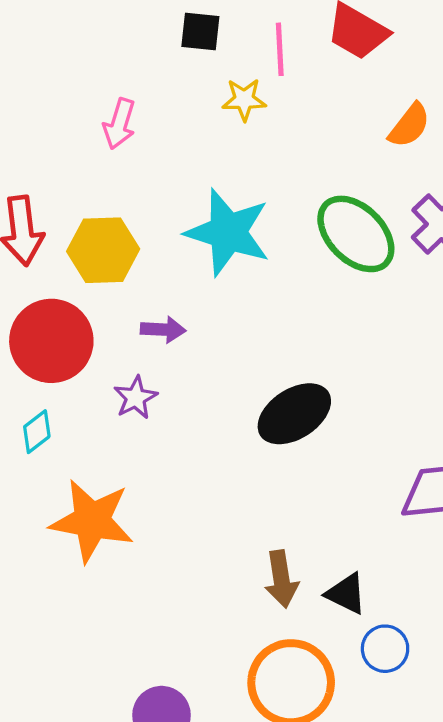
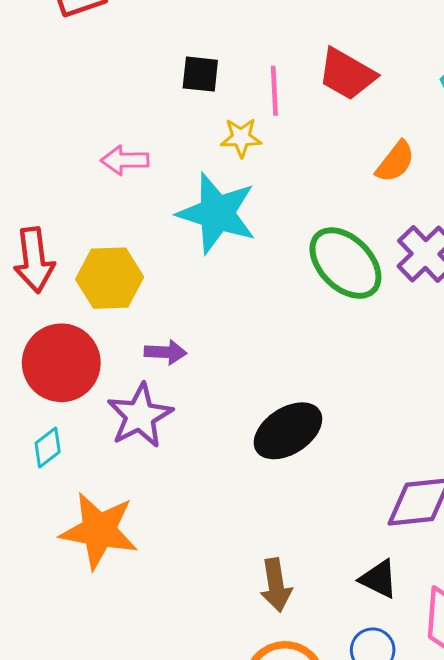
pink arrow: (119, 124) -> (125, 160), turned 72
cyan star: (228, 232) -> (217, 213), moved
purple star: (136, 398) -> (140, 416), size x1.6
black triangle: (346, 594) -> (379, 579), moved

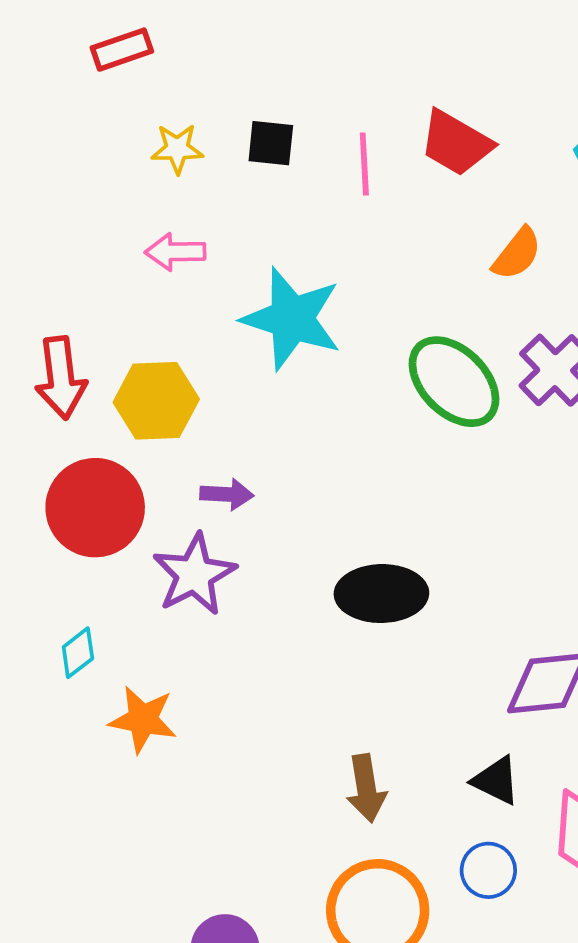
yellow star: (241, 138) -> (177, 149), moved
black ellipse: (288, 431) -> (381, 594), turned 32
cyan diamond: (48, 447) -> (78, 653), moved
orange star: (99, 531) -> (143, 720), size x0.7

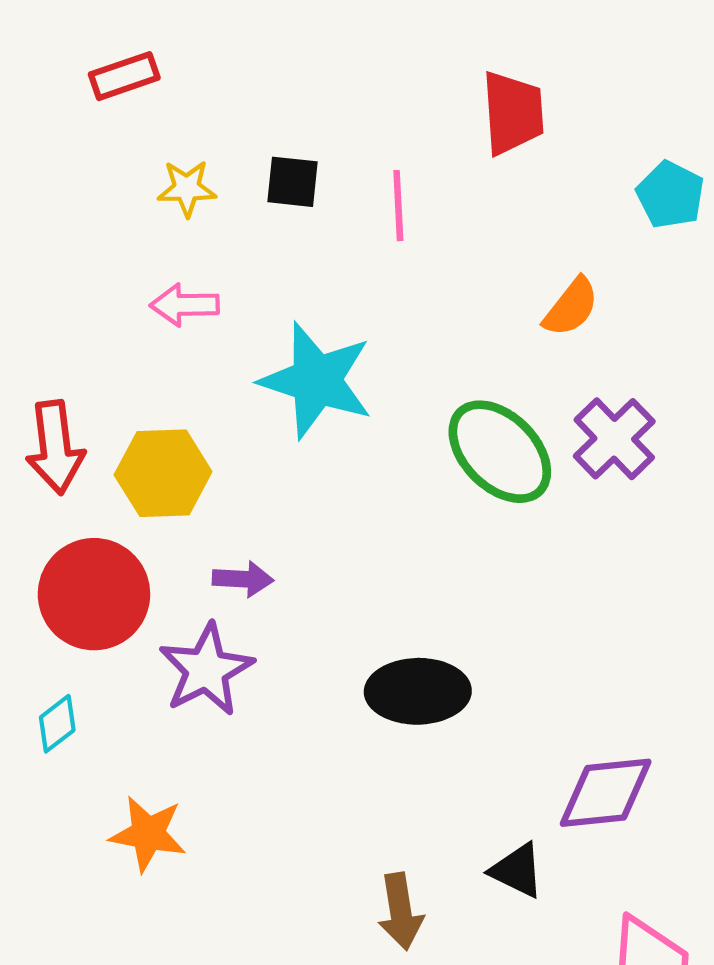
red trapezoid: (456, 143) -> (513, 113), moved, turned -124
cyan diamond: (78, 653) -> (57, 724), moved
black triangle: (496, 781) -> (517, 870), moved

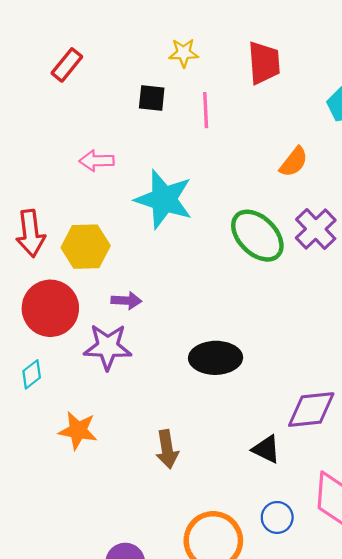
red rectangle: (124, 76) -> (67, 65), moved, turned -32
yellow star: (187, 188) -> (184, 53), moved
purple star: (206, 670) -> (108, 347), turned 30
brown arrow: (401, 911) -> (167, 449), moved

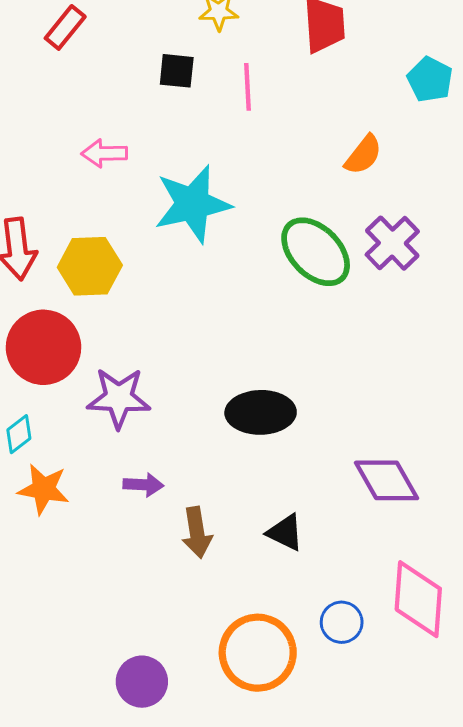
cyan star: (164, 199) -> (193, 204), turned -30
purple arrow: (126, 301) -> (143, 485), moved
purple diamond: (311, 410) -> (386, 480), turned 66
orange star: (78, 430) -> (43, 489), moved
black triangle: (266, 449) -> (285, 533), moved

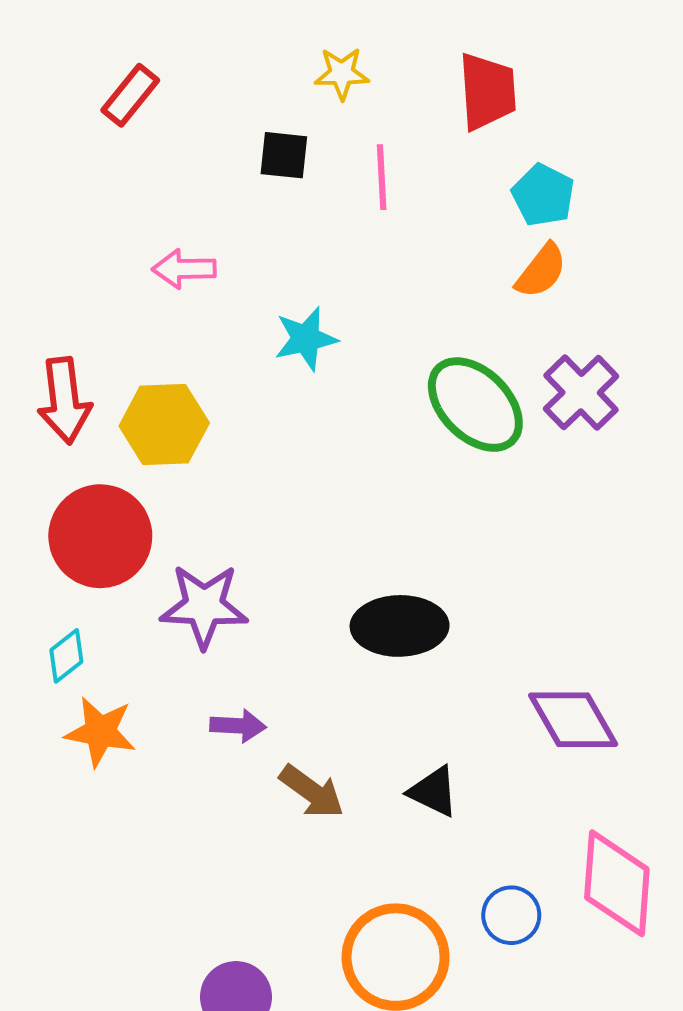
cyan pentagon: (430, 80) -> (543, 195), moved
cyan star: (193, 204) -> (306, 339), size x0.6
brown arrow: (197, 533) -> (312, 792), turned -45

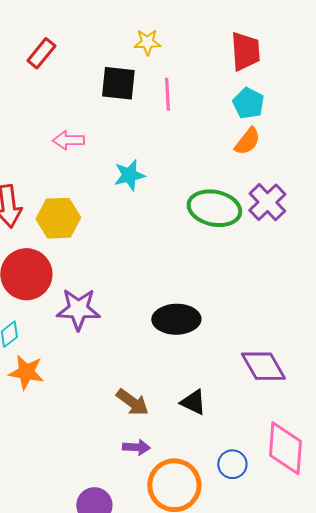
red trapezoid: (487, 91) -> (245, 51), moved
black square: (284, 155) -> (118, 83), size x1.4
green ellipse: (475, 405) -> (214, 208), turned -33
purple arrow: (238, 726) -> (136, 447), moved

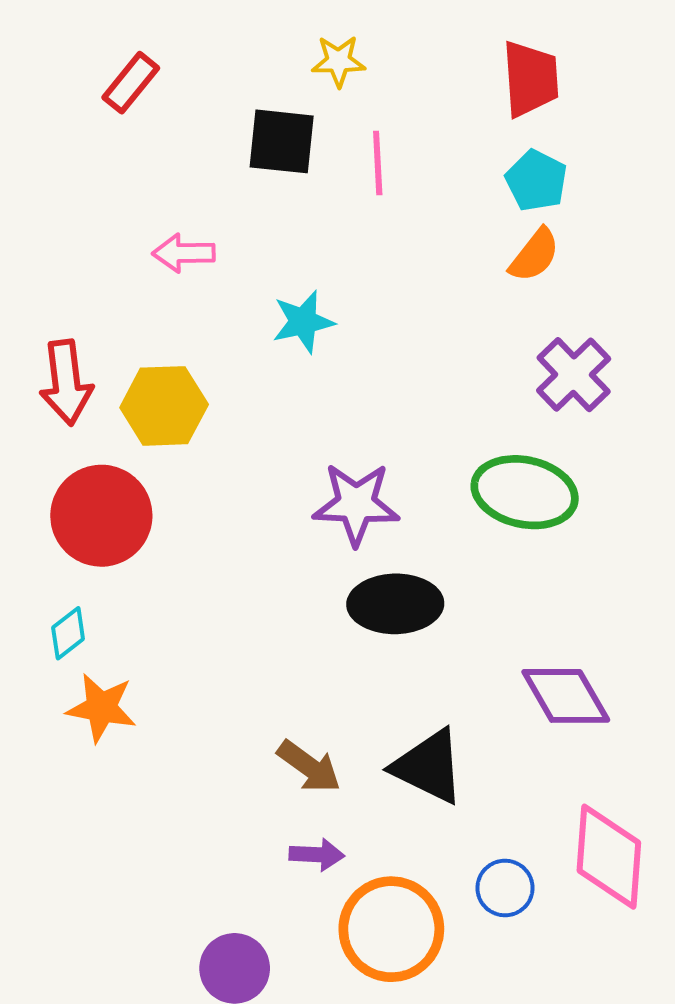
green ellipse: (214, 208) -> (525, 492), moved
purple star: (78, 309) -> (356, 504), moved
black triangle: (193, 402) -> (429, 767), size x1.5

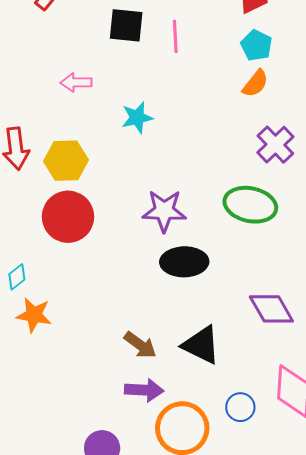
red circle: (101, 516) -> (68, 217), moved
purple arrow: (317, 855) -> (144, 390), size x1.4

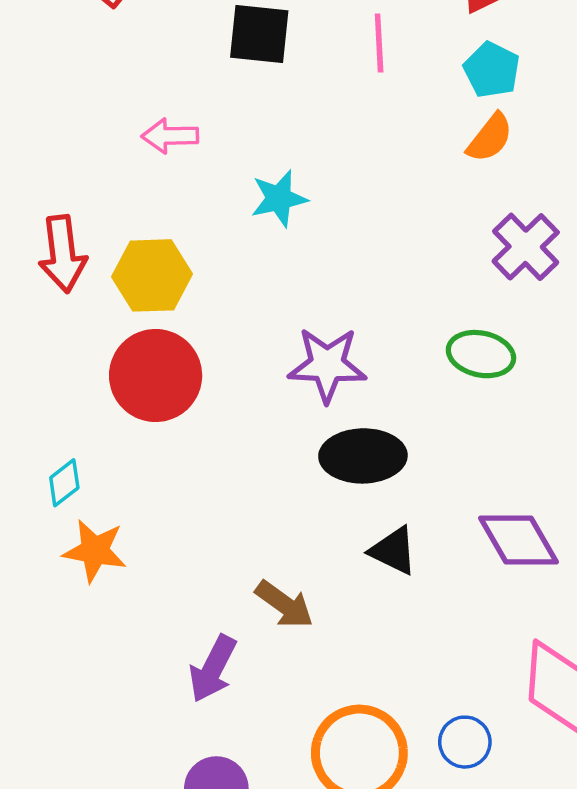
pink line: (175, 36) -> (379, 43), moved
green ellipse: (250, 205) -> (481, 354), size x0.7
black triangle: (201, 345) -> (393, 551), moved, size x0.7
purple arrow: (144, 390) -> (213, 669), moved, turned 114
blue circle: (240, 407) -> (465, 742), moved

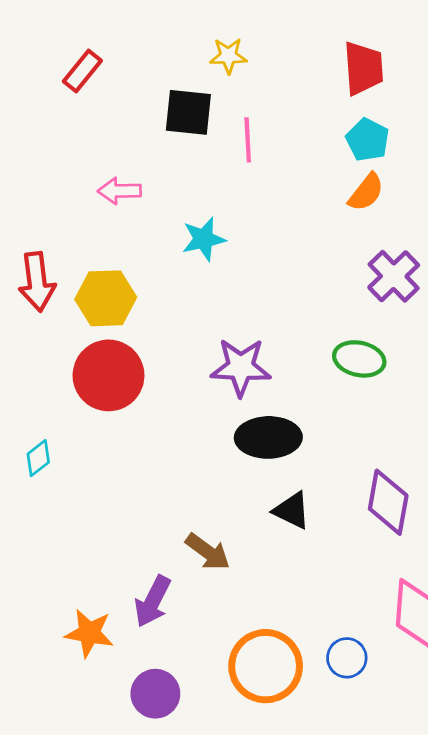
pink line: (379, 43) -> (248, 140), moved
purple diamond: (518, 540) -> (388, 502), turned 40
orange star: (95, 551) -> (89, 633), moved

